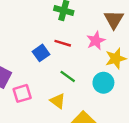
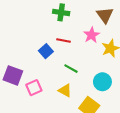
cyan circle: (103, 83) -> (102, 82), moved

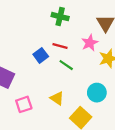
green line: (71, 69) -> (66, 65), moved
pink square: (34, 88) -> (24, 104), moved

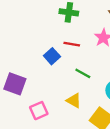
green line: (66, 65) -> (83, 73), moved

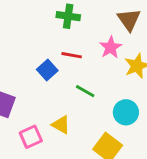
yellow triangle: (74, 101) -> (61, 125), moved

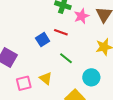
pink star: (111, 47) -> (81, 16), moved

